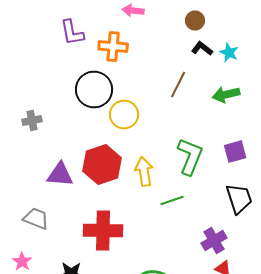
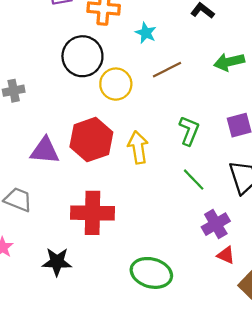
cyan star: (229, 52) -> (146, 33), moved
brown line: (178, 84) -> (167, 70), moved, turned 36
green L-shape: (190, 156) -> (189, 131), size x0.7
green line: (172, 200) -> (194, 180), moved, turned 65

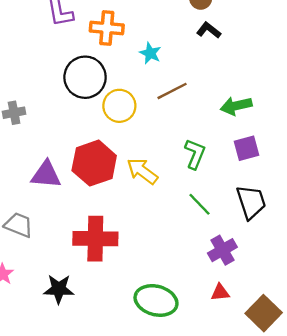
green arrow: (229, 62) -> (236, 106), moved
yellow arrow: (138, 147) -> (142, 171), turned -44
red triangle: (226, 255) -> (220, 292), moved, turned -30

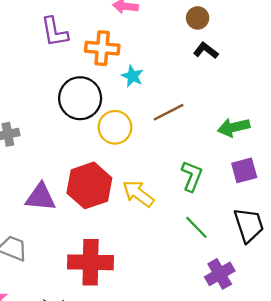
cyan star: (150, 53) -> (132, 76), moved

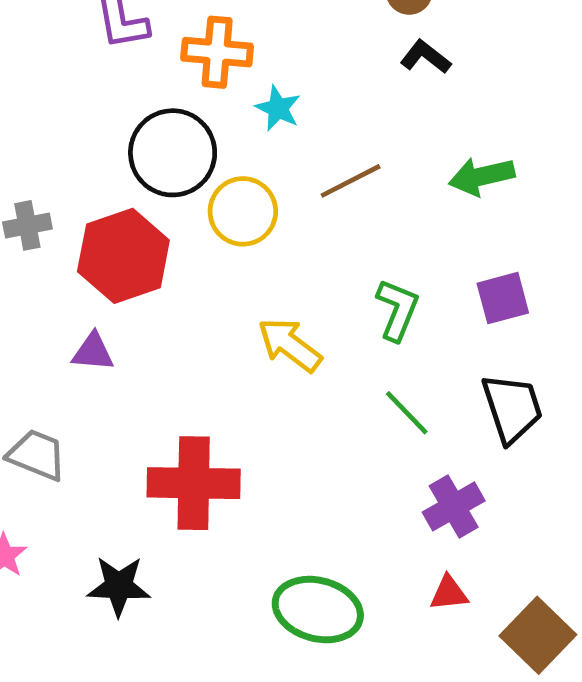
green arrow: (234, 127) -> (482, 176), moved
red hexagon: (89, 185) -> (123, 256), moved
purple triangle: (41, 197) -> (93, 352), size x0.7

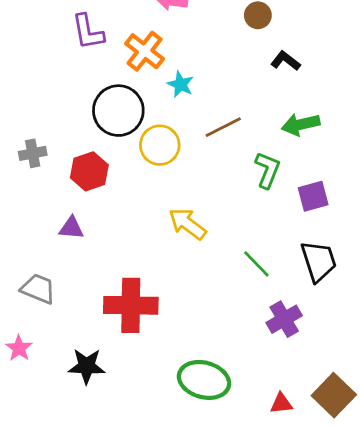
orange cross: (217, 52) -> (145, 51), turned 33
black L-shape: (426, 57) -> (285, 61), moved
red hexagon: (123, 256) -> (89, 171), size x0.7
green L-shape: (397, 310) -> (268, 170), moved
red triangle: (449, 593) -> (281, 403), moved

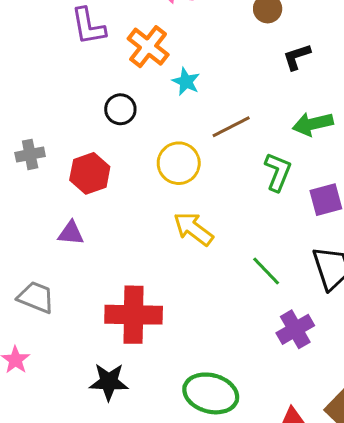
black L-shape: (285, 61) -> (297, 57), turned -56
black circle: (118, 111) -> (120, 109), size x0.6
yellow circle: (160, 145) -> (179, 163), moved
black star: (87, 366) -> (109, 382), moved

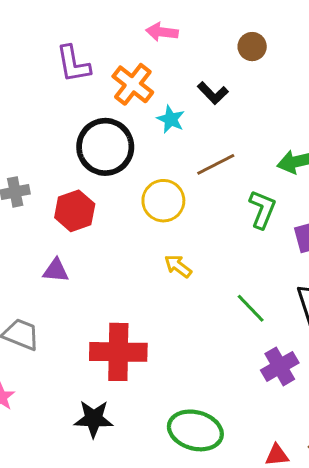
black L-shape: (297, 57) -> (213, 93), moved, turned -116
black circle: (120, 109) -> (105, 147), size x1.8
yellow arrow: (193, 229) -> (178, 266), size x0.7

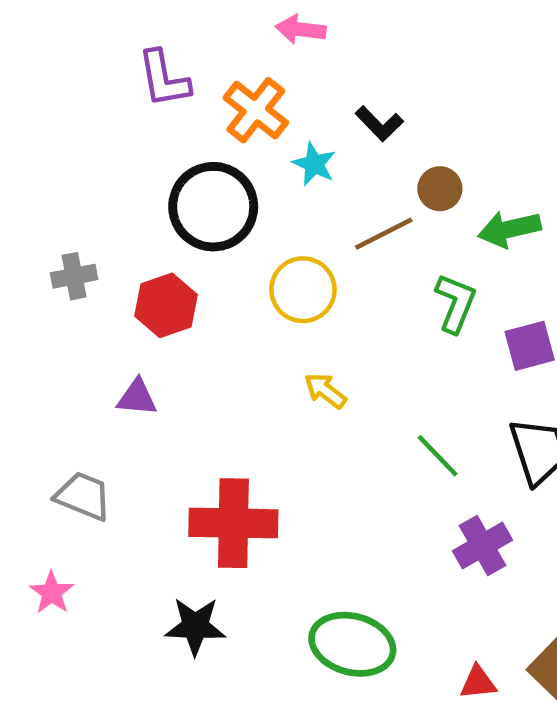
brown circle: (252, 47) -> (440, 189), moved

